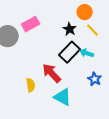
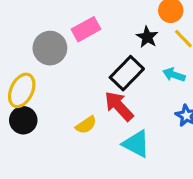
black rectangle: (70, 52) -> (127, 73), moved
yellow semicircle: (31, 85) -> (86, 125), turned 64

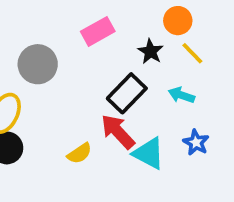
pink rectangle: (86, 29) -> (98, 31), moved
cyan triangle: (136, 144) -> (149, 153), moved

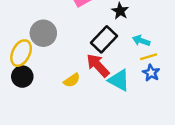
yellow line: (192, 53) -> (149, 57), moved, turned -63
gray circle: (38, 64) -> (43, 33), moved

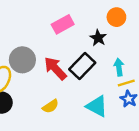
cyan arrow: (141, 41) -> (119, 67), turned 63
red arrow: (98, 65) -> (55, 68), moved

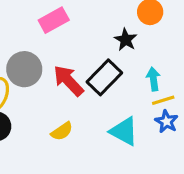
pink rectangle: (63, 24) -> (54, 20), moved

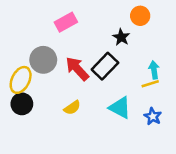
cyan arrow: (153, 79) -> (154, 70), moved
blue star: (166, 121) -> (153, 116), moved

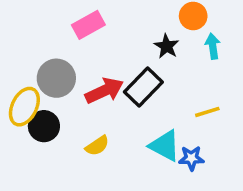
red arrow: (77, 69) -> (104, 91), turned 108
cyan arrow: (154, 70) -> (213, 46), moved
black circle: (22, 104) -> (44, 126), moved
blue star: (153, 116) -> (191, 158), moved, turned -30

